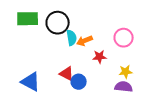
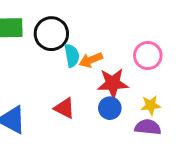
red star: (100, 57) -> (113, 83), size x1.5
blue circle: (79, 82) -> (110, 108), moved

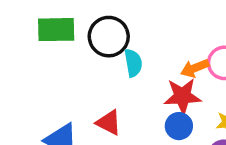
orange arrow: (91, 60) -> (195, 68), moved
red triangle: (65, 108) -> (109, 123), moved

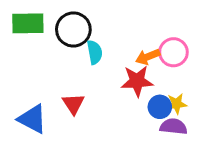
red triangle: (109, 123) -> (73, 104), turned 30
blue circle: (179, 126) -> (160, 107), moved

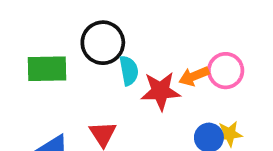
green rectangle: (28, 23) -> (47, 69), moved
red star: (137, 81) -> (160, 91), moved

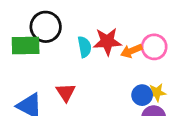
black circle: (103, 43) -> (46, 27), moved
red star: (160, 91) -> (107, 42), moved

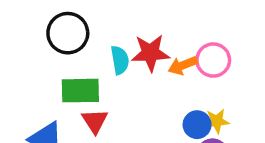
green rectangle: (26, 46) -> (80, 91), moved

